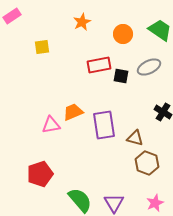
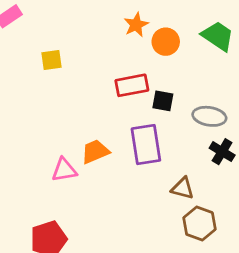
orange star: (82, 22) -> (136, 25), moved
gray ellipse: (149, 67) -> (209, 116), moved, turned 35
purple rectangle: (104, 125) -> (146, 145), moved

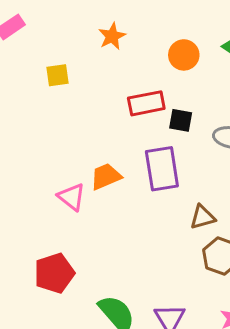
orange star: (136, 25) -> (112, 36), moved
pink triangle: (64, 170) -> (72, 197), turned 48
brown triangle: (183, 188) -> (202, 217), turned -30

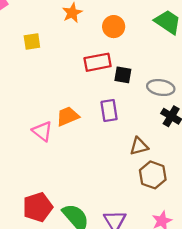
orange circle: (184, 55) -> (114, 27), moved
purple rectangle: (162, 169) -> (109, 111), size x0.7
red pentagon: (54, 273) -> (38, 207), moved

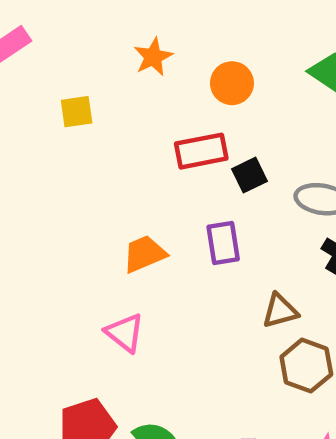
black square: (123, 75) -> (249, 175), turned -36
pink triangle: (42, 131) -> (125, 333), moved

